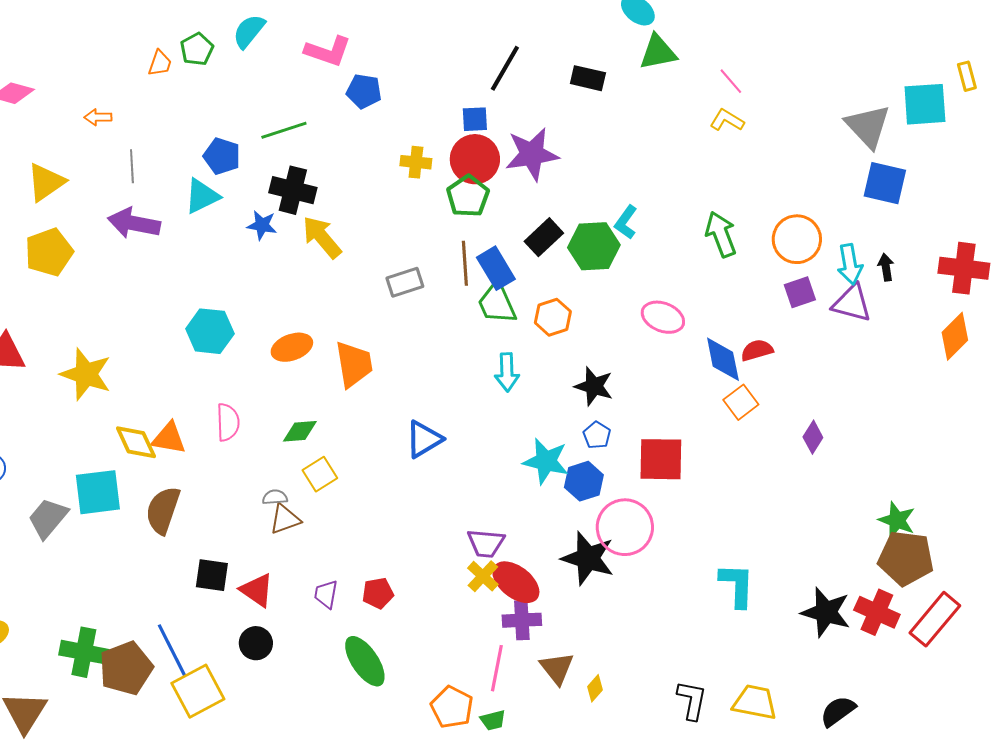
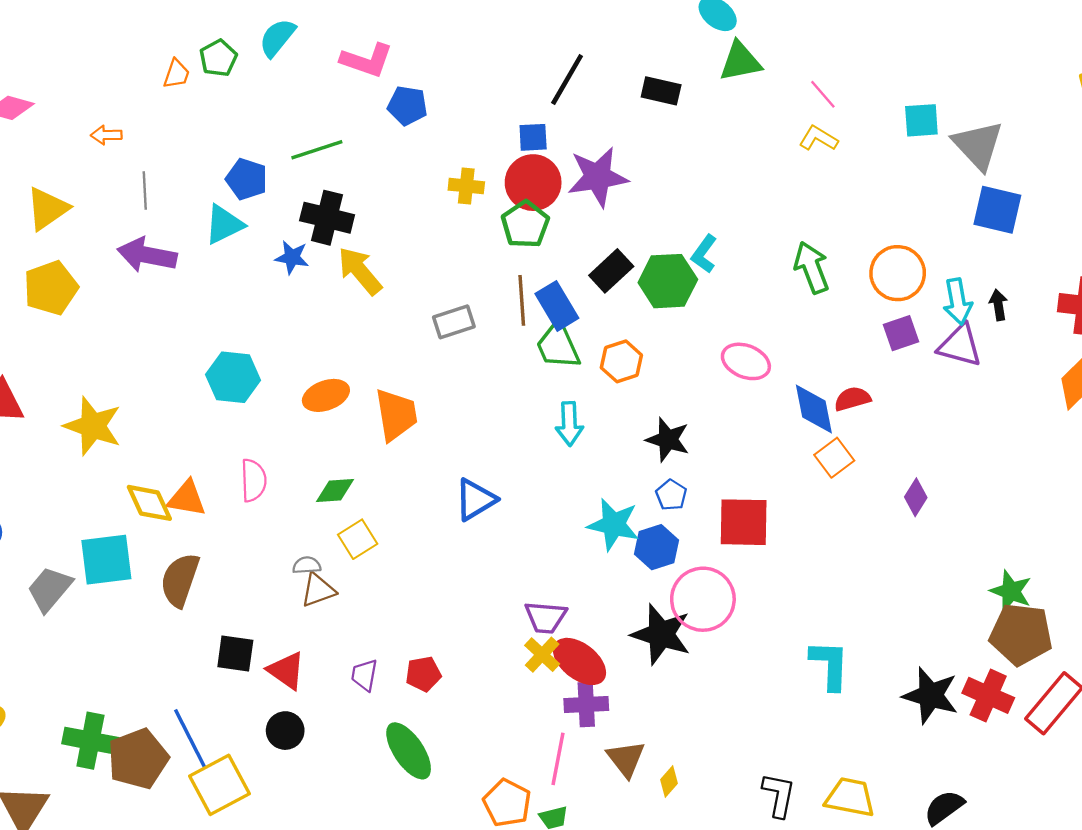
cyan square: (925, 104) -> (921, 120), moved, size x0.7

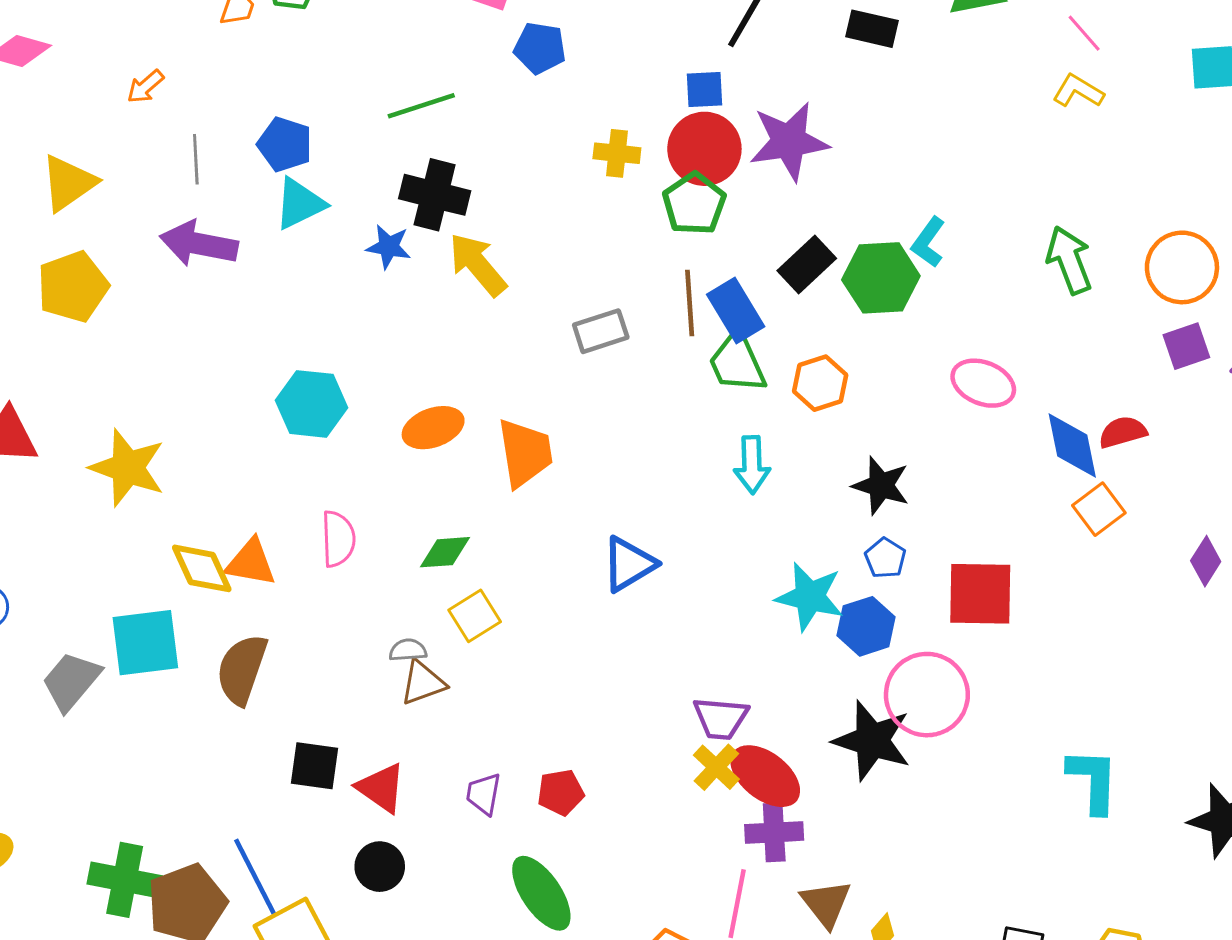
orange arrow: (106, 135) -> (145, 87), turned -40
blue pentagon: (247, 179) -> (285, 144), moved

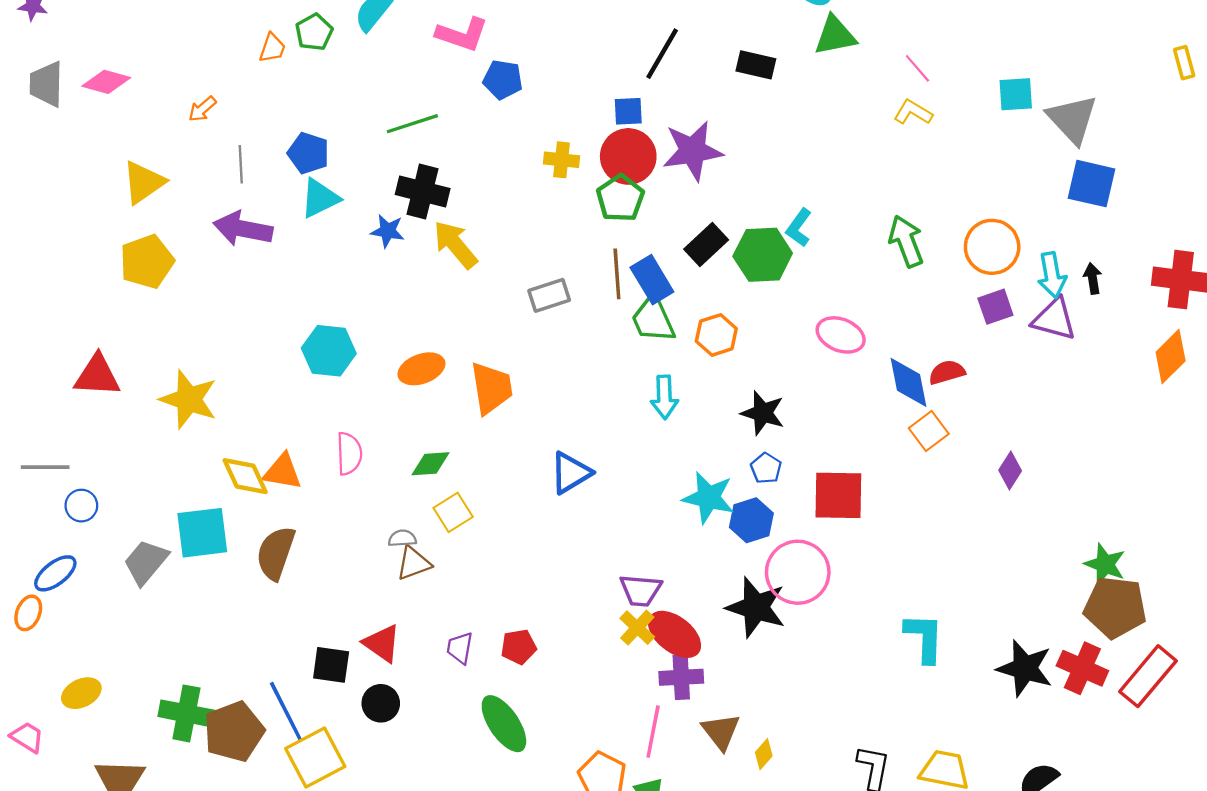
black square: (314, 766) -> (331, 665), moved

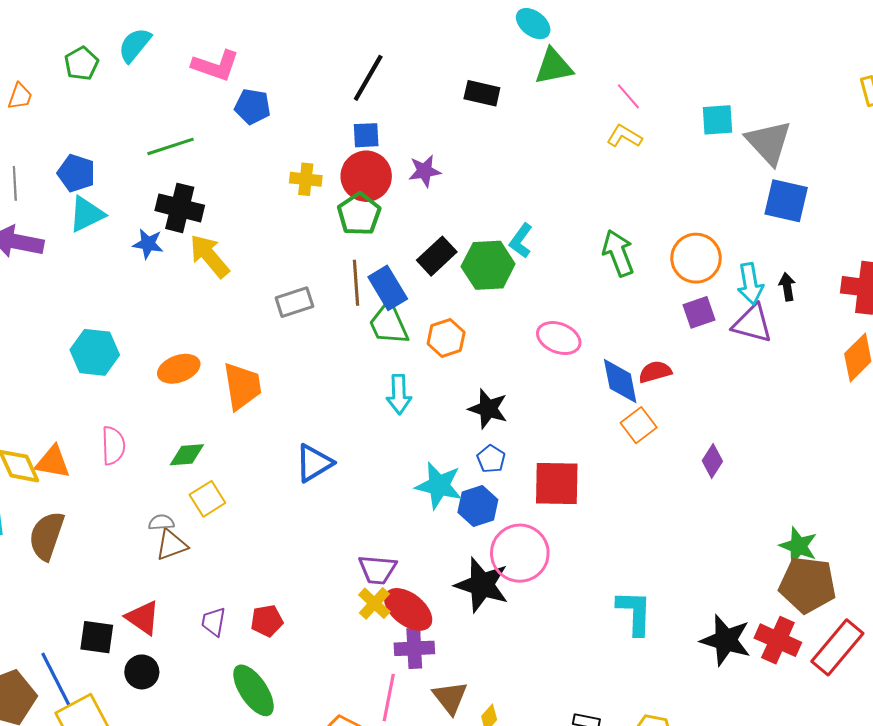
orange trapezoid: (272, 48) -> (20, 96), moved
black line: (662, 54) -> (368, 78), moved
purple star: (693, 151) -> (425, 171), size x0.6

